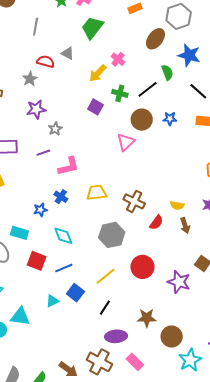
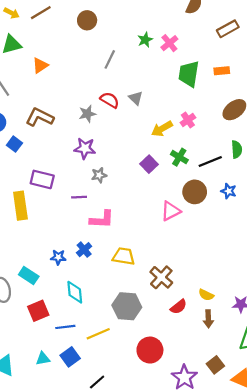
green trapezoid: (92, 28) -> (189, 74), moved, turned -45
blue star: (170, 119) -> (229, 191), moved
red square: (37, 261) -> (38, 311), turned 30
yellow line: (105, 276) -> (98, 334), moved

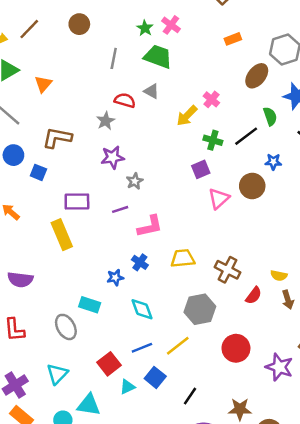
green trapezoid: (189, 74) -> (158, 57), moved, turned 116
purple square: (149, 164) -> (201, 169), moved, turned 36
brown circle: (195, 192) -> (252, 186), moved
red square: (38, 311) -> (109, 364), moved

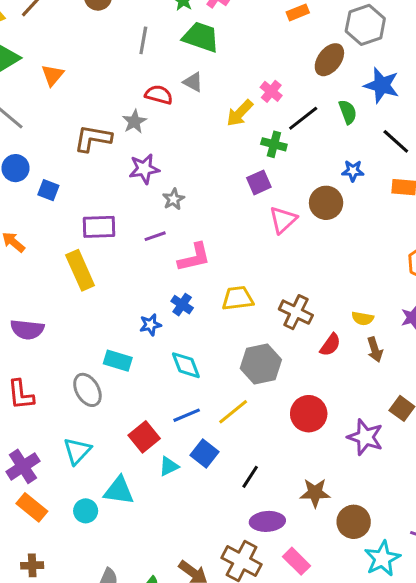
black line: (246, 136) -> (303, 118), moved
brown L-shape: (57, 138) -> (93, 138), moved

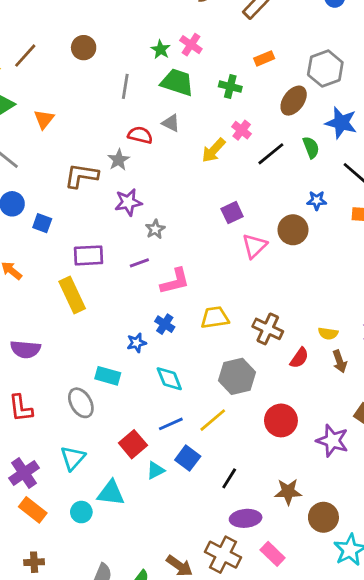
green cross: (274, 144) -> (230, 87), moved

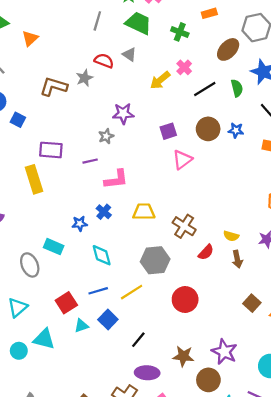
purple star: (128, 202) -> (123, 114), moved
brown circle: (293, 230) -> (208, 129), moved
purple star: (332, 441) -> (224, 352), moved

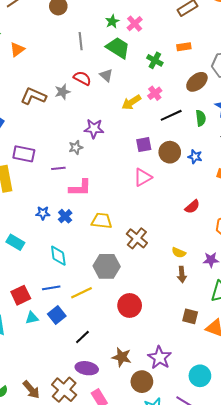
gray line: (97, 21) -> (81, 41), turned -30
purple square: (168, 131) -> (144, 145), moved
blue star: (80, 224) -> (43, 213), moved
red semicircle: (206, 252) -> (192, 207), moved
brown square: (252, 303) -> (190, 316), turned -35

